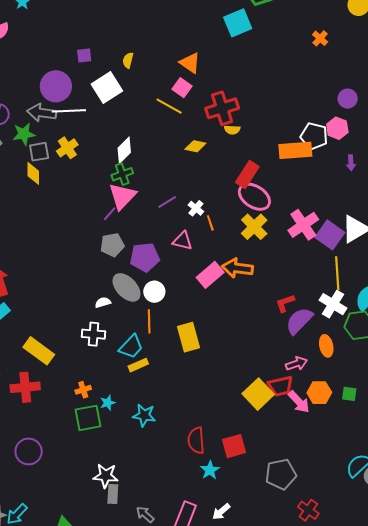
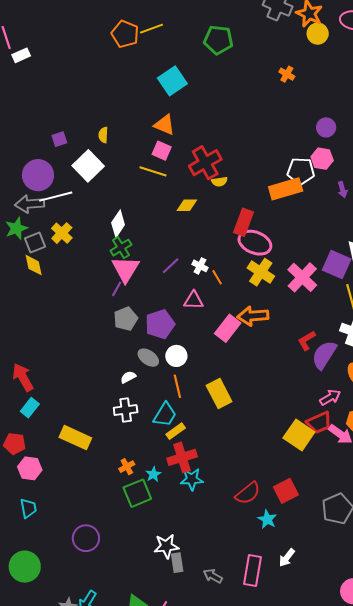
cyan square: (238, 23) -> (172, 81), moved
pink cross: (303, 225) -> (302, 277), moved
gray ellipse: (127, 287) -> (148, 358), size x0.7
red cross: (25, 387) -> (182, 457), moved
red semicircle: (196, 441) -> (248, 493), turned -112

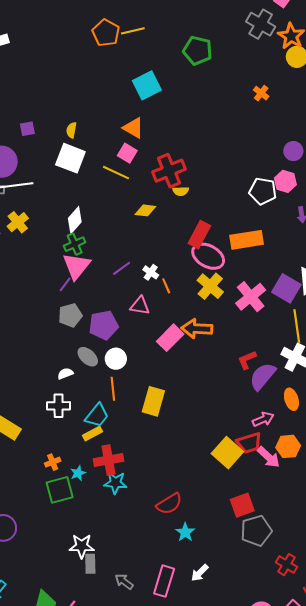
white square: (88, 166) -> (70, 158), moved, turned -32
orange rectangle: (286, 189) -> (247, 240), moved
yellow rectangle: (219, 393) -> (153, 401), turned 36
yellow rectangle: (176, 431) -> (93, 434), moved
red square: (286, 491) -> (242, 505), moved

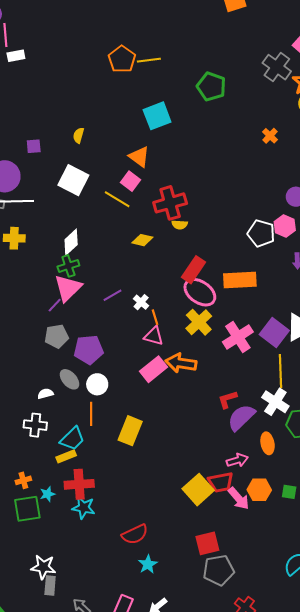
yellow semicircle: (71, 130) -> (79, 135), moved
yellow cross: (18, 222) -> (14, 238), turned 35
pink triangle: (140, 306) -> (154, 336), moved

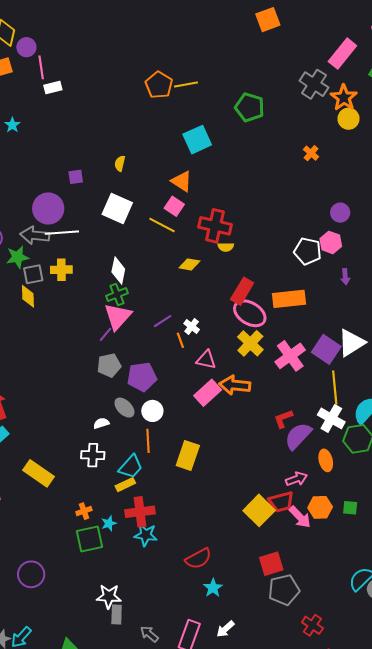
red cross: (170, 203) -> (215, 226), turned 32
white diamond: (71, 242) -> (118, 270), turned -32
orange line: (155, 317) -> (180, 340), moved

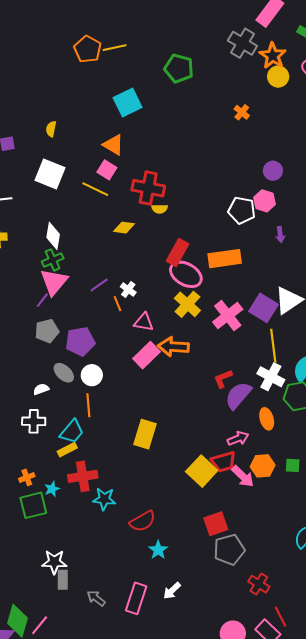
yellow rectangle: (188, 455) -> (145, 434), moved
cyan star: (146, 535) -> (104, 499), moved

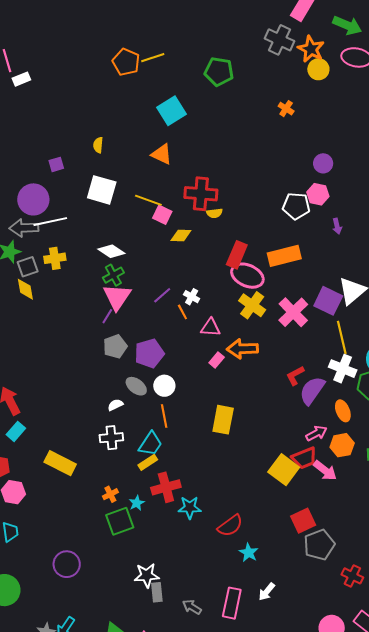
pink square: (107, 170) -> (162, 215), moved
white diamond: (53, 236) -> (111, 251), turned -60
pink rectangle: (146, 355) -> (217, 360), size x0.6
yellow rectangle: (145, 434) -> (223, 420), moved
orange hexagon: (263, 466) -> (342, 445), moved

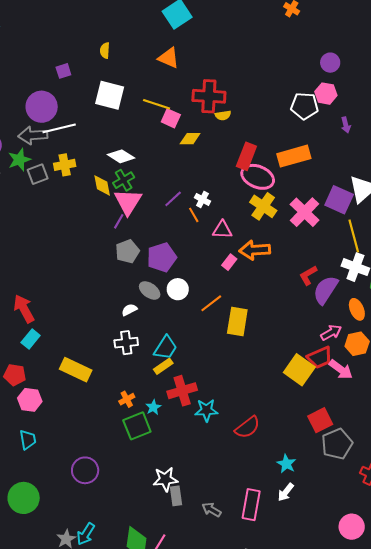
yellow diamond: (25, 289) -> (102, 185), moved
orange line: (164, 416) -> (211, 303), moved, turned 65
cyan star: (249, 553) -> (286, 464), moved

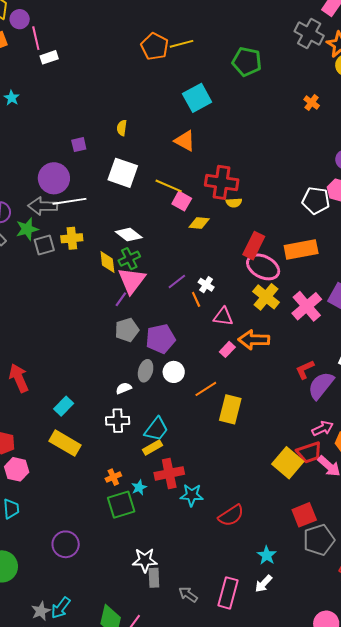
gray ellipse: (150, 290) -> (146, 371), turned 65
cyan rectangle: (31, 339) -> (64, 406), moved

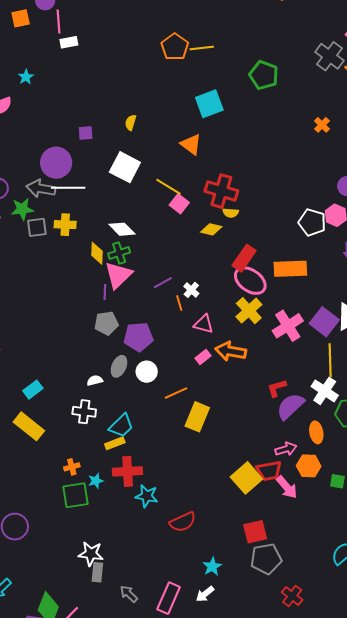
yellow diamond: (199, 223) -> (211, 229), moved
purple line: (121, 299) -> (105, 292), turned -42

